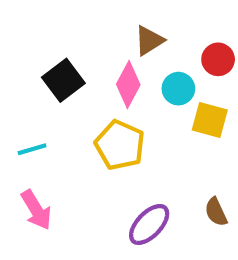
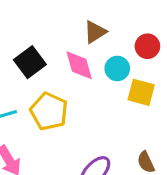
pink diamond: (128, 84) -> (79, 65), turned -44
yellow pentagon: (120, 145) -> (49, 111), moved

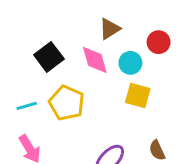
yellow square: (141, 92) -> (138, 95), moved

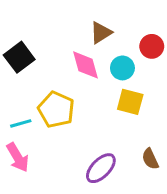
black square: (49, 57) -> (19, 57), moved
cyan line: (27, 106) -> (21, 123), moved

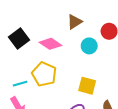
pink diamond: (85, 65) -> (50, 44), moved, turned -40
yellow square: (130, 102) -> (87, 86), moved

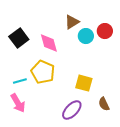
pink diamond: (50, 44) -> (49, 43), turned 40
cyan circle: (89, 46) -> (86, 36), moved

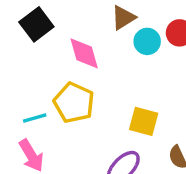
black square: (19, 38) -> (36, 24), moved

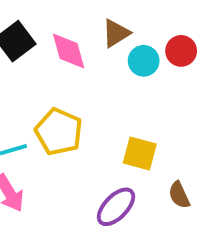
pink diamond: (84, 53) -> (69, 51), moved

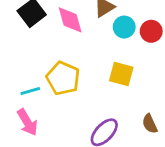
red circle: (181, 51) -> (151, 31), moved
yellow square: (140, 154) -> (121, 74), moved

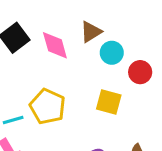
red circle: (151, 31) -> (140, 72), moved

